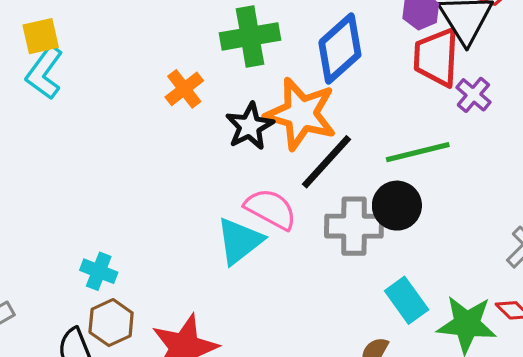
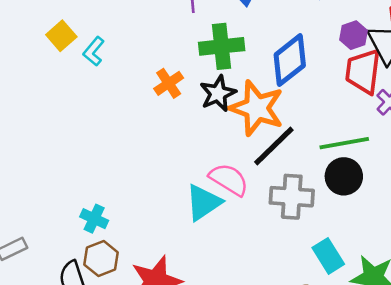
yellow square: (41, 36) -> (61, 36), turned -32
cyan L-shape: (44, 73) -> (94, 51), moved, size x0.7
black star: (250, 126) -> (218, 93), moved
black circle: (397, 206) -> (344, 176), moved

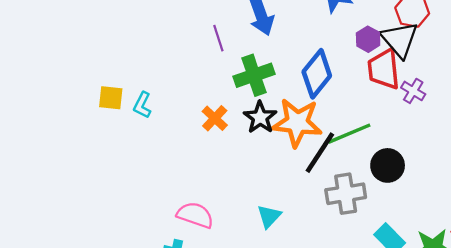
yellow square: (61, 36) -> (111, 98), turned -30
green line: (344, 143) -> (349, 134), moved
pink semicircle: (229, 179) -> (195, 215), moved
cyan triangle: (203, 202) -> (269, 216), size x0.7

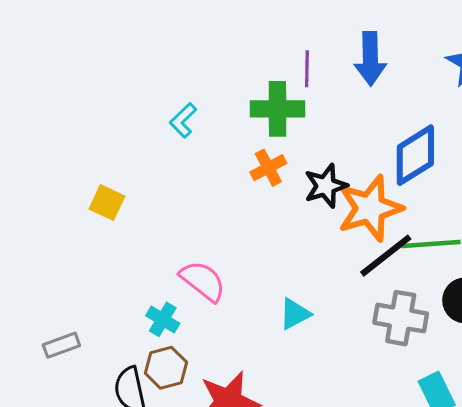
green cross: (254, 75) -> (278, 109), moved
yellow square: (111, 98) -> (107, 203), moved
orange star: (297, 123) -> (370, 208), turned 30

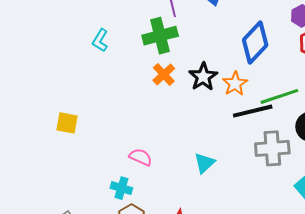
cyan L-shape: (183, 120) -> (100, 40), moved
orange star: (370, 208) -> (235, 84), size x0.6
black line: (386, 256) -> (253, 111), turned 39
pink semicircle: (203, 281) -> (141, 157), size x0.7

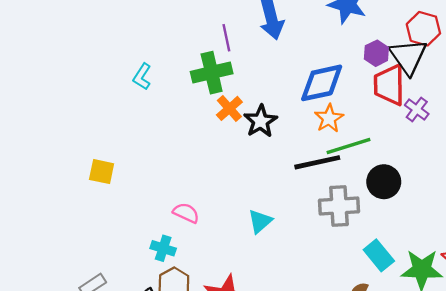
blue diamond: (255, 43) -> (322, 83), turned 33
orange cross: (164, 74) -> (229, 108), moved
orange star: (235, 84) -> (329, 118), moved

